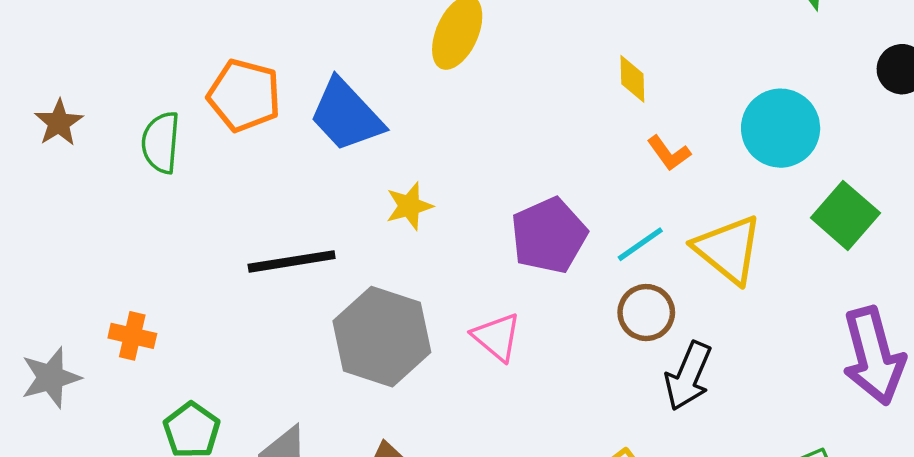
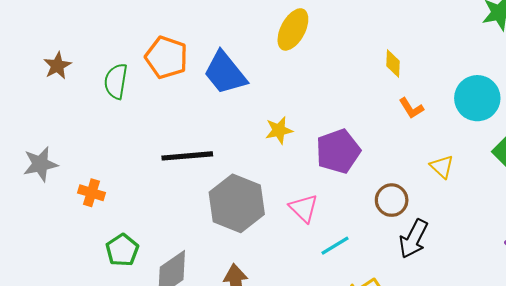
yellow star: (409, 206) -> (279, 130), moved
cyan line: (640, 244) -> (335, 246), moved
yellow triangle: (728, 249) -> (442, 167), size x0.6
gray star: (51, 378) -> (40, 164), moved

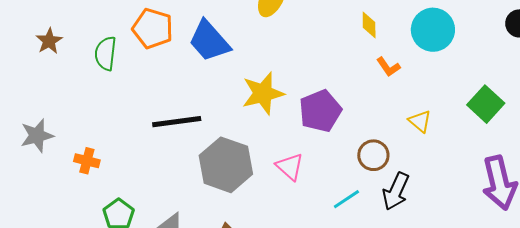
cyan circle: (477, 98) -> (433, 30), moved
yellow star: (279, 130) -> (263, 93), size x1.6
cyan line: (335, 246) -> (346, 199), moved

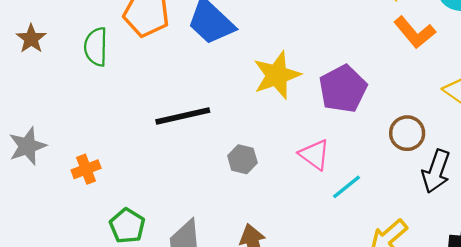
orange L-shape: (388, 67) -> (415, 32), size x1.5
orange cross: (87, 161) -> (86, 169), turned -30
gray hexagon: (226, 165) -> (242, 159), size x0.5
cyan line: (346, 199) -> (347, 187), moved

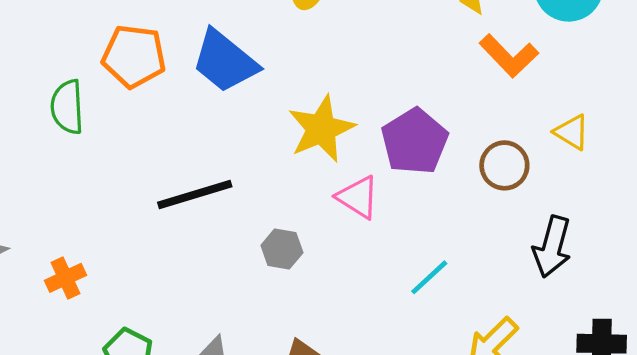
brown circle: (407, 133) -> (504, 165), moved
pink triangle: (314, 155) -> (358, 197), moved

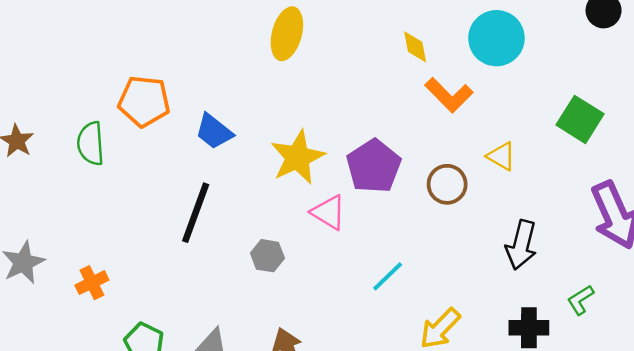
blue trapezoid: (225, 61) -> (214, 132), moved, size x0.7
black line: (195, 195) -> (196, 213), turned -52
black arrow: (552, 247) -> (521, 245), moved

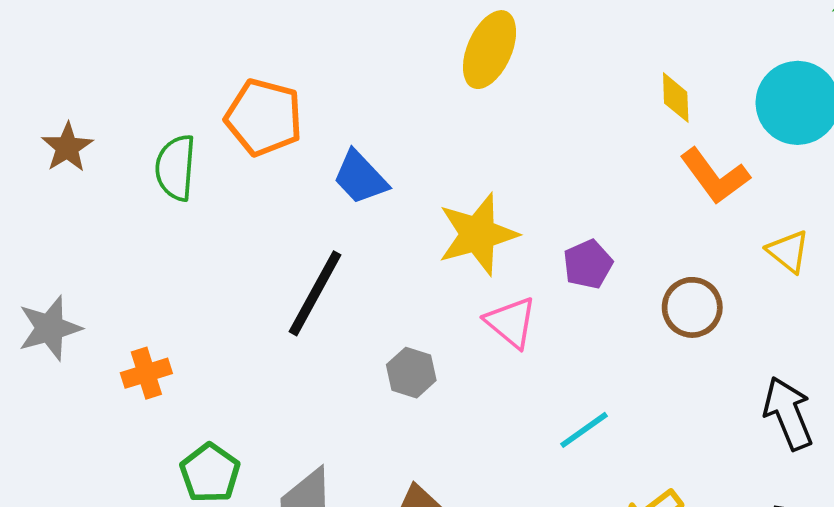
yellow triangle: (501, 156) -> (788, 251), moved
purple pentagon: (374, 166) -> (588, 264), size x0.6
black arrow: (521, 245) -> (788, 413), turned 135

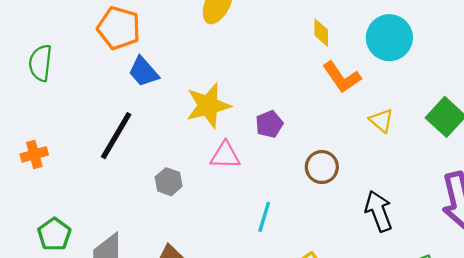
orange pentagon: (264, 117) -> (119, 28), moved
brown circle: (692, 307) -> (322, 167), moved
pink triangle: (511, 322) -> (225, 155), turned -40
orange cross: (146, 373) -> (34, 154), moved
cyan line: (584, 430) -> (264, 217), turned -40

